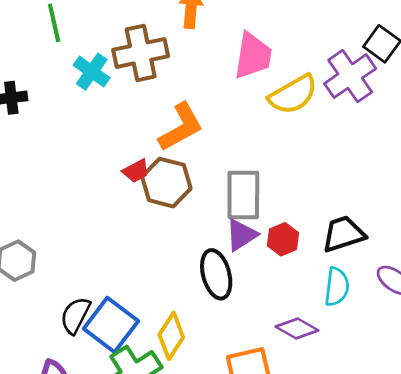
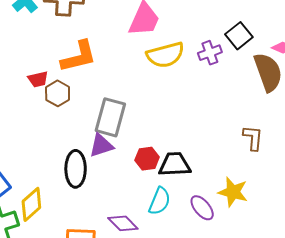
purple cross: (350, 76) -> (210, 53), size x0.6
brown hexagon: (166, 183) -> (58, 93), size x0.7
red hexagon: (283, 239) -> (147, 159), moved

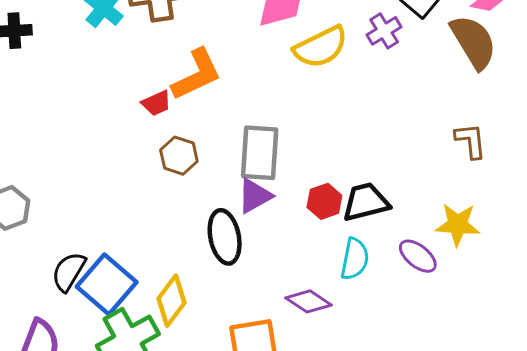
red trapezoid: (38, 79) -> (156, 103), moved
brown hexagon: (58, 93) -> (179, 156), moved

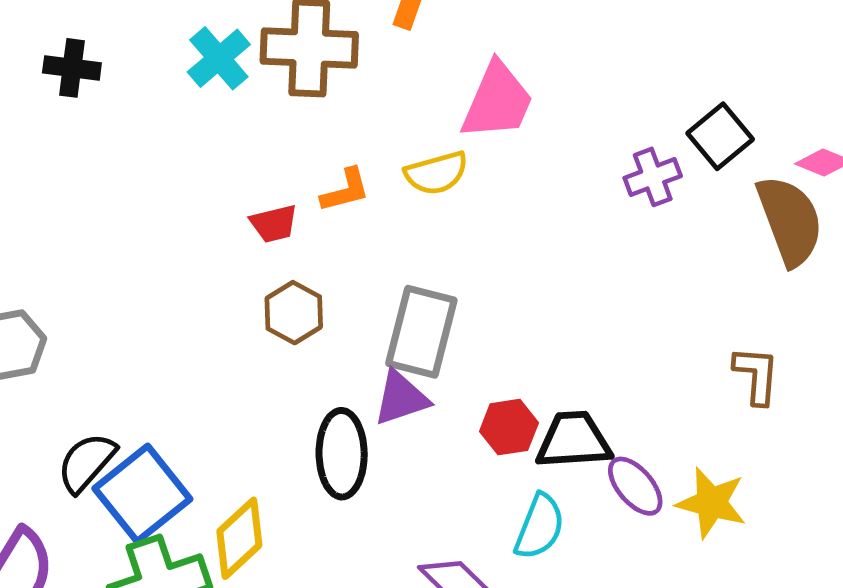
yellow semicircle: (321, 47) -> (436, 173), moved, size x0.7
orange L-shape: (197, 74) -> (345, 190), size x0.6
purple ellipse: (418, 256) -> (635, 486), moved

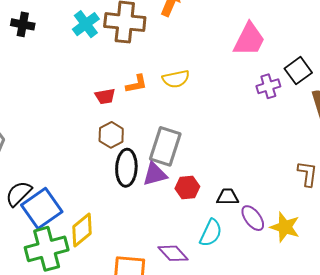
pink trapezoid: (497, 101) -> (249, 40), moved
red hexagon: (509, 427) -> (187, 187), moved
black trapezoid: (574, 440) -> (228, 197), size x0.7
black ellipse: (342, 454) -> (126, 168), moved

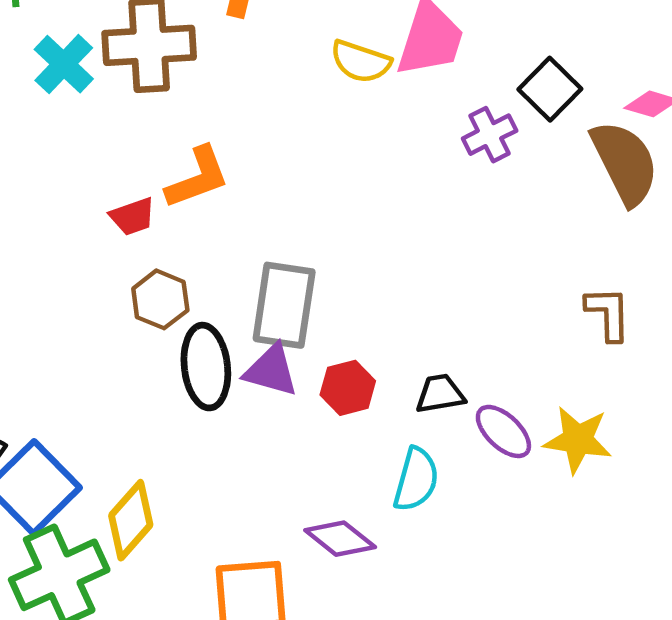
yellow semicircle: (176, 79) -> (361, 61), moved, turned 40
orange L-shape: (136, 84) -> (197, 178), size x1.4
purple triangle: (155, 174) -> (271, 371), turned 40

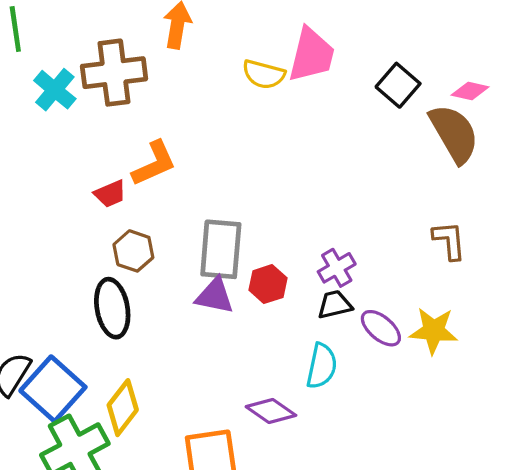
purple cross: (490, 135) -> (337, 268), moved
black ellipse: (206, 367) -> (112, 308), moved
red hexagon: (348, 388) -> (268, 284), moved

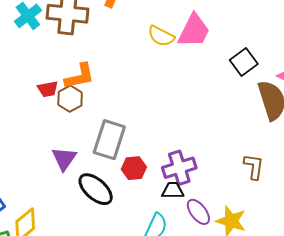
brown hexagon: (133, 251) -> (70, 99), moved
purple cross: (337, 268) -> (179, 168), size x1.4
purple triangle: (215, 296) -> (64, 159), moved, turned 40
black ellipse: (112, 308) -> (96, 189), moved, turned -51

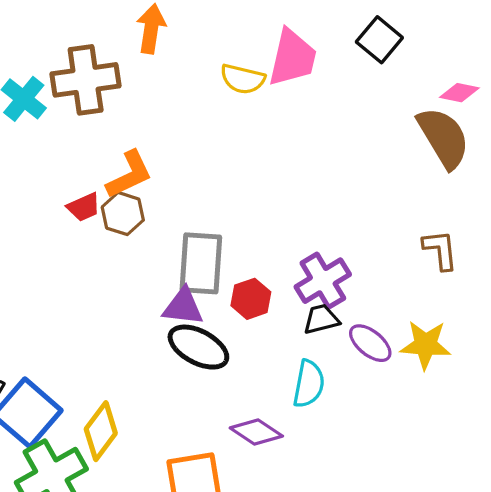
black square: (244, 62) -> (379, 40), moved
purple triangle: (64, 159) -> (183, 307), moved, turned -44

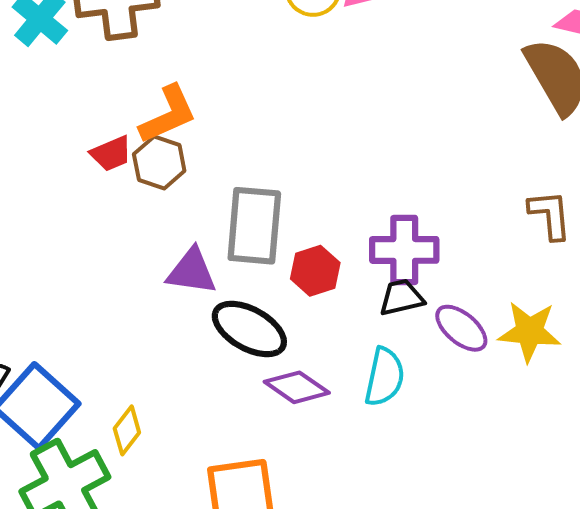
purple cross: (323, 281) -> (404, 250), turned 30
purple triangle: (183, 307) -> (192, 271), moved
yellow diamond: (101, 431) -> (127, 430), size x0.7
purple diamond: (256, 432) -> (297, 387), moved

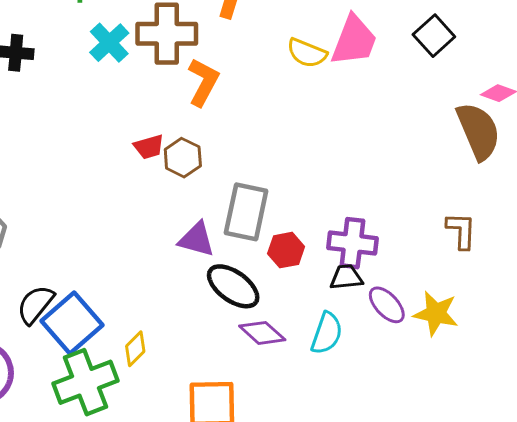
orange L-shape: (168, 115) -> (203, 82), moved, turned -45

